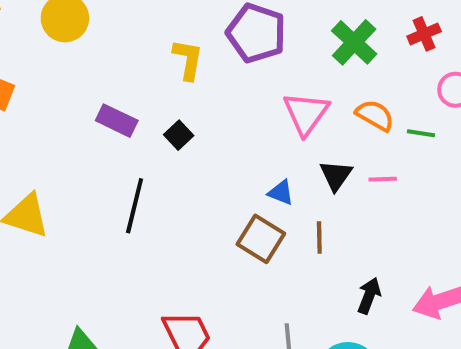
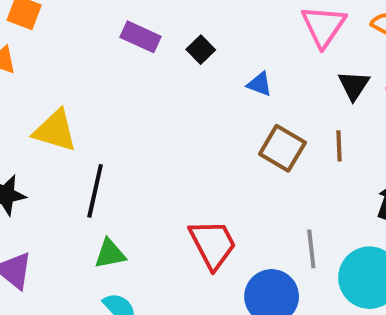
blue triangle: (281, 192) -> (260, 84), moved
black line: (135, 206) -> (95, 191), moved

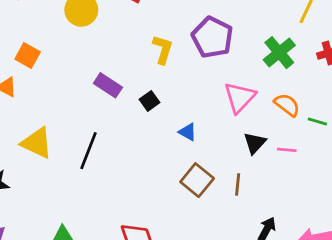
black line: (95, 191) -> (89, 151), moved

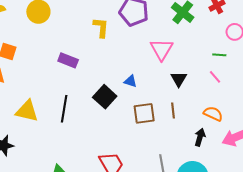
black square: (149, 101) -> (105, 97), moved, size x1.6
orange semicircle: (287, 105) -> (213, 114), moved
pink line: (287, 150) -> (215, 77), moved, turned 56
brown square: (197, 180) -> (144, 113), turned -35

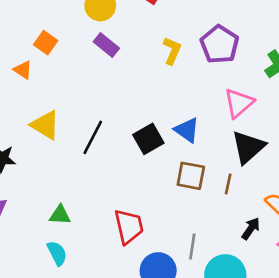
purple rectangle: (68, 60) -> (106, 45), moved
black triangle: (179, 79) -> (248, 147), size x1.6
blue triangle: (130, 81) -> (187, 130), size x1.5

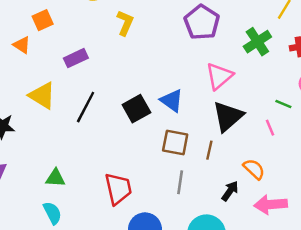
orange square: (46, 43) -> (43, 20), turned 30
purple rectangle: (106, 45) -> (76, 58), moved, turned -65
yellow L-shape: (172, 51) -> (125, 23), moved
gray line: (192, 246) -> (180, 182), moved

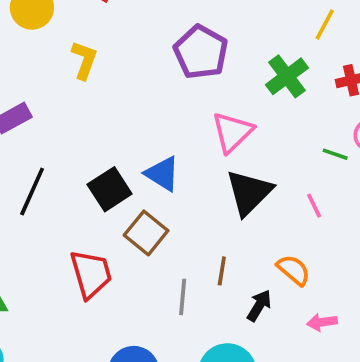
green line: (283, 104) -> (335, 154), moved
brown square: (175, 143) -> (146, 233), moved, turned 32
brown line: (209, 150) -> (222, 271), moved
red trapezoid: (118, 189) -> (91, 274), moved
pink arrow: (271, 204) -> (322, 322), size x0.6

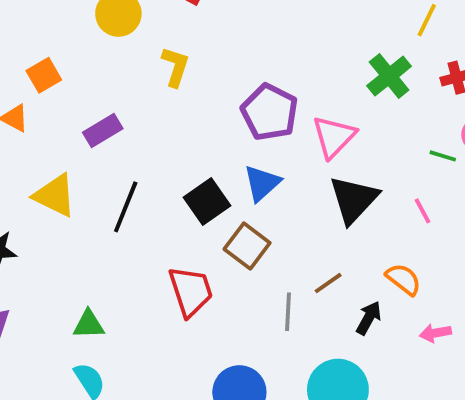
purple pentagon: (201, 52) -> (270, 112), moved
blue triangle: (162, 174) -> (262, 183), turned 48
brown line: (222, 271) -> (328, 283), turned 48

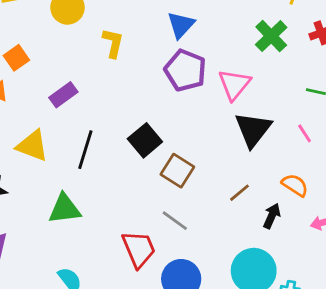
blue triangle: (262, 183) -> (181, 25), moved
red trapezoid: (191, 291) -> (139, 249), moved
gray line: (288, 312) -> (175, 221), moved, turned -52
green triangle: (89, 324) -> (65, 209), moved, size x1.4

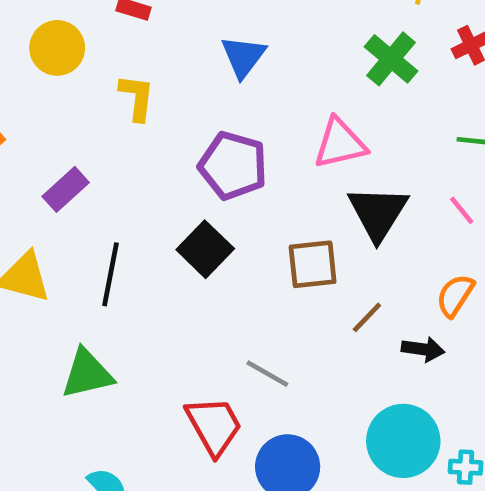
purple pentagon: (185, 70) -> (233, 166), moved
pink triangle: (234, 84) -> (340, 143), turned 44
brown square: (177, 171) -> (313, 264), moved, turned -32
orange semicircle: (295, 185) -> (455, 295), turned -84
black arrow: (272, 216) -> (423, 349), turned 80

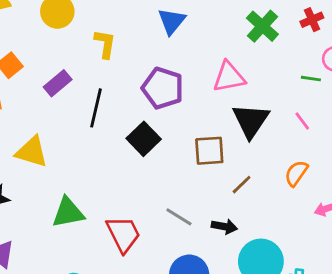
purple rectangle: (66, 189) -> (58, 83), moved
black line: (110, 274) -> (96, 108), moved
black arrow: (423, 349) -> (224, 227), moved
red trapezoid: (214, 426) -> (123, 234), moved

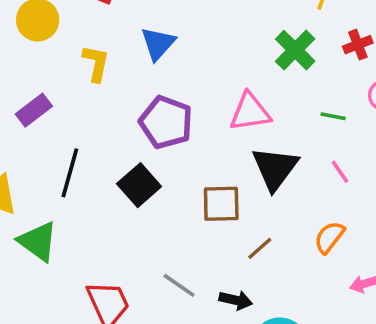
blue triangle: (172, 21) -> (158, 44), moved
green line: (311, 79) -> (333, 116), moved
black line: (96, 108) -> (70, 173), moved
green triangle: (68, 213) -> (38, 241), moved, turned 44

